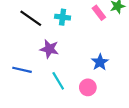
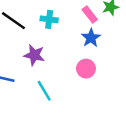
blue star: (100, 62) -> (91, 38), moved
pink circle: (88, 87) -> (86, 69), moved

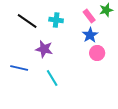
pink circle: (86, 69) -> (97, 53), moved

